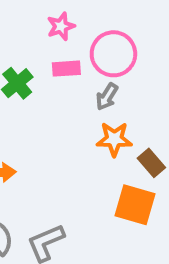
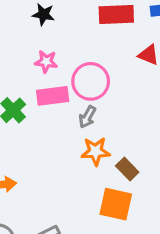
pink star: (61, 26) -> (46, 62), turned 30
pink rectangle: (66, 69) -> (53, 96), size x1.4

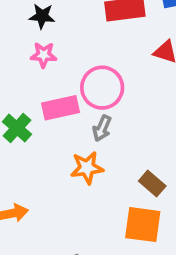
pink star: (46, 62) -> (44, 55), moved
orange star: (96, 151) -> (87, 168), moved

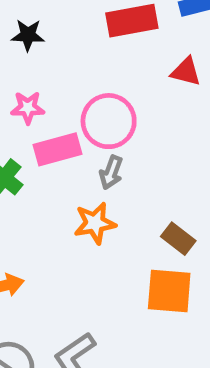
pink star: (44, 55) -> (28, 108), moved

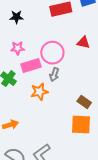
red triangle: (186, 72) -> (83, 42), moved
orange star: (95, 223) -> (39, 92), moved

